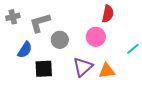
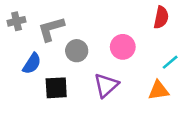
red semicircle: (108, 14) -> (161, 17), moved
orange triangle: (107, 71) -> (159, 90), moved

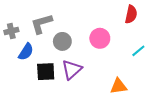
gray cross: (17, 21) -> (11, 31), moved
purple triangle: (106, 85) -> (72, 70), moved
orange triangle: (159, 90) -> (119, 86), moved

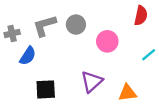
gray circle: (62, 41) -> (76, 25), moved
purple triangle: (72, 70) -> (92, 82), moved
black square: (46, 72) -> (46, 89), moved

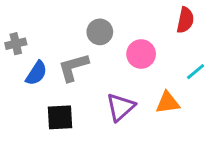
gray L-shape: (45, 26) -> (73, 67), moved
orange triangle: (127, 93) -> (168, 103), moved

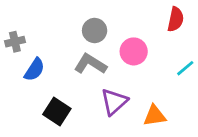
gray L-shape: (73, 67) -> (90, 64), moved, turned 48
orange triangle: (168, 103) -> (155, 116), moved
black square: (60, 117) -> (57, 111), turned 36

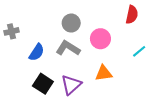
blue semicircle: (34, 70) -> (37, 52), moved
purple triangle: (114, 102) -> (71, 85), moved
orange triangle: (155, 116) -> (104, 73), moved

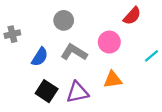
red semicircle: (132, 15) -> (132, 16), moved, turned 30
gray circle: (71, 23) -> (64, 20), moved
purple triangle: (71, 85) -> (77, 92), turned 30

